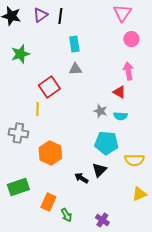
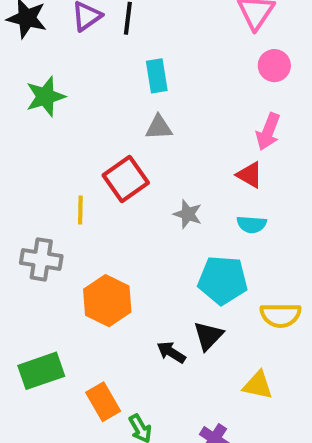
pink arrow: (128, 71) -> (268, 132), turned -150
red square: (49, 87) -> (126, 179), moved
gray star: (100, 111) -> (188, 214), moved
yellow triangle: (139, 194) -> (258, 385), moved, turned 35
orange rectangle: (48, 202) -> (103, 402), turned -54

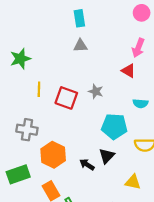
green star: (45, 97) -> (20, 59), moved
red square: (126, 179) -> (66, 98), moved, turned -35
cyan semicircle: (252, 224) -> (140, 103), moved
gray cross: (41, 259) -> (27, 130), moved
orange hexagon: (107, 301) -> (53, 155), moved

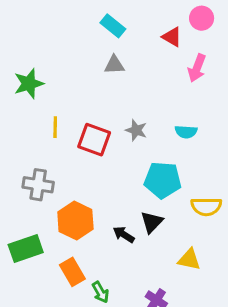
cyan rectangle: (79, 18) -> (113, 26), turned -42
red triangle: (128, 71) -> (172, 37), moved
cyan semicircle: (140, 103) -> (186, 132), moved

